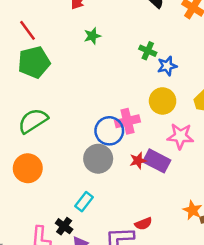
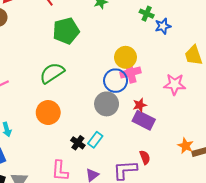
green pentagon: (34, 62) -> (66, 31), moved
yellow circle: (163, 101) -> (125, 57), moved
purple rectangle: (157, 161) -> (144, 120), moved
red semicircle: (143, 224) -> (145, 157), turned -88
black cross: (64, 226) -> (78, 143), moved

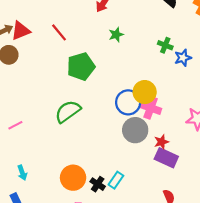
pink cross: (131, 72) -> (151, 108), turned 36
blue circle: (116, 81) -> (128, 102), moved
gray circle: (107, 104) -> (135, 130), moved
orange circle: (48, 113) -> (73, 178), moved

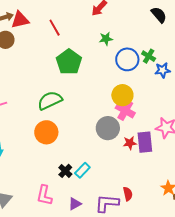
green pentagon: (81, 66) -> (69, 62), turned -30
blue circle: (128, 102) -> (127, 59), moved
purple rectangle: (166, 158) -> (145, 142), moved, turned 50
orange circle: (73, 178) -> (46, 132), moved

